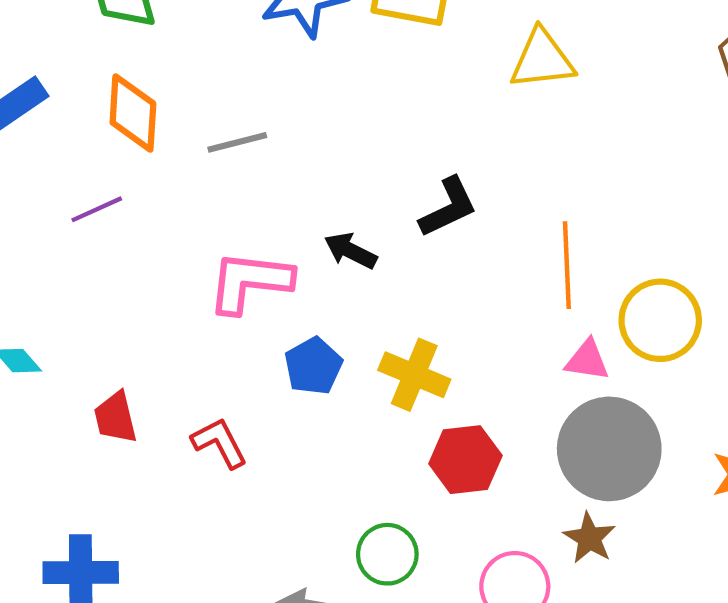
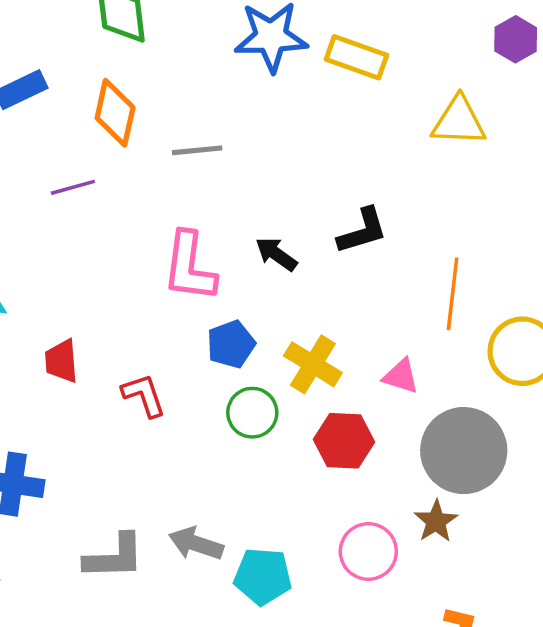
pink L-shape: (250, 282) -> (189, 267), turned -98
pink triangle: (587, 360) -> (401, 376), moved
green circle: (387, 554) -> (252, 413), moved

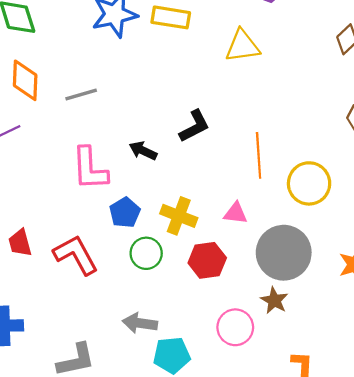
red L-shape: (144, 395) -> (76, 255), size x1.5
gray arrow: (196, 544) -> (140, 323), moved

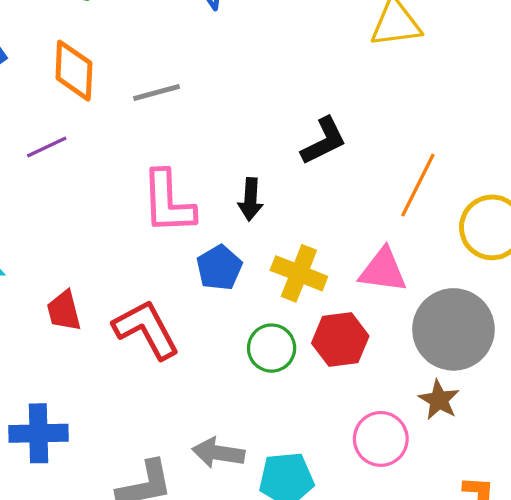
black arrow: (143, 151) -> (250, 199), moved, turned -112
orange line: (259, 155) -> (418, 185), turned 30
pink triangle: (236, 213) -> (383, 270), size x1.4
green circle: (146, 253) -> (272, 348), moved
gray arrow: (140, 323) -> (218, 453), moved

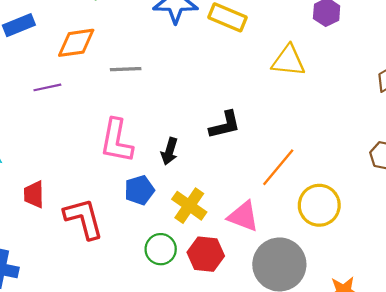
orange diamond: (74, 71) -> (76, 43), turned 66

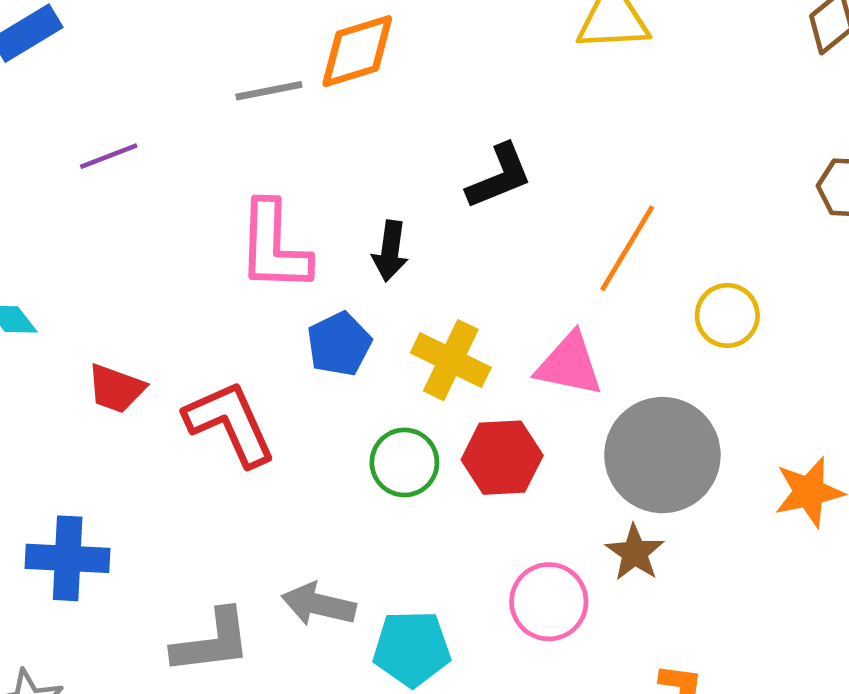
orange diamond: (76, 43) -> (357, 51), moved
red trapezoid: (34, 194) -> (116, 389), turned -60
yellow circle: (319, 205) -> (727, 315), size x0.7

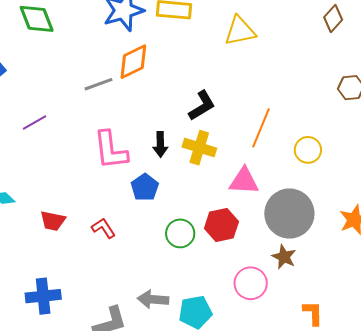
yellow cross: (451, 360) -> (199, 148), moved
red L-shape: (230, 423) -> (103, 228), size x0.6

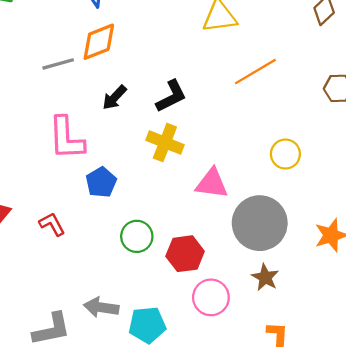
orange line: (261, 128) -> (255, 72), moved, turned 33
black arrow: (160, 144) -> (114, 97), moved, turned 40
red hexagon: (221, 225) -> (185, 254), moved
brown star: (284, 257) -> (265, 277), moved

